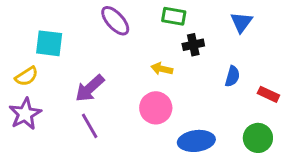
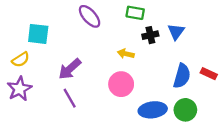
blue triangle: (241, 22) -> (176, 32), moved
blue semicircle: (232, 76) -> (182, 76), moved, size x1.5
green circle: (258, 138) -> (185, 110), moved

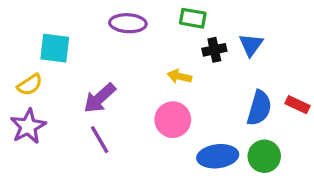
purple ellipse: (90, 16) -> (128, 23), turned -45

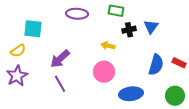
green circle: (264, 156) -> (175, 96), moved

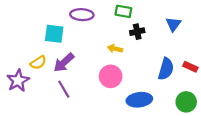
blue triangle: (151, 27) -> (173, 24), moved
cyan square: (33, 29) -> (54, 34), moved
yellow semicircle: (18, 51) -> (38, 63), moved

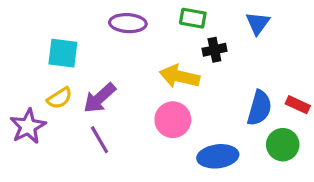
blue triangle: (173, 24) -> (258, 23), moved
cyan square: (54, 34) -> (63, 53), moved
yellow arrow: (115, 49) -> (179, 76), size x1.6
green circle: (186, 102) -> (283, 145), moved

